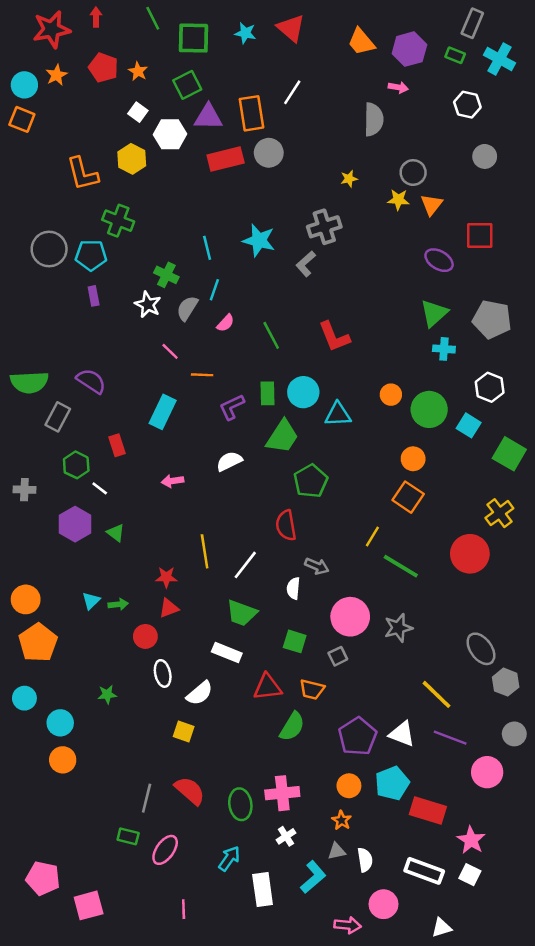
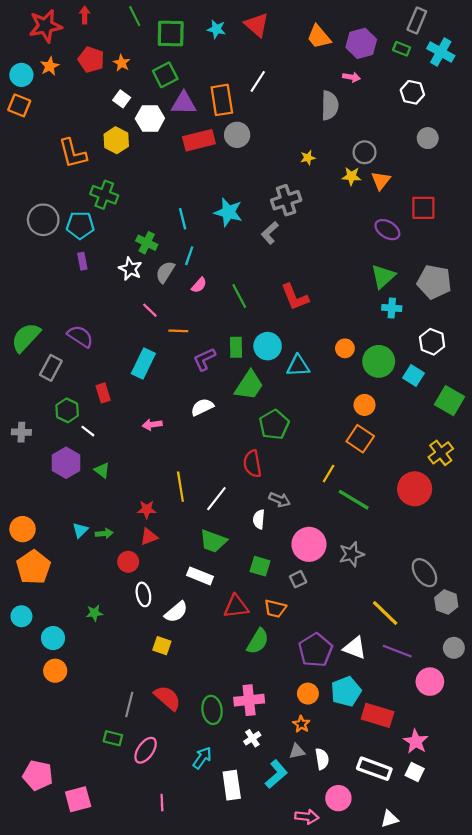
green semicircle: (29, 382) -> (26, 337), turned 136

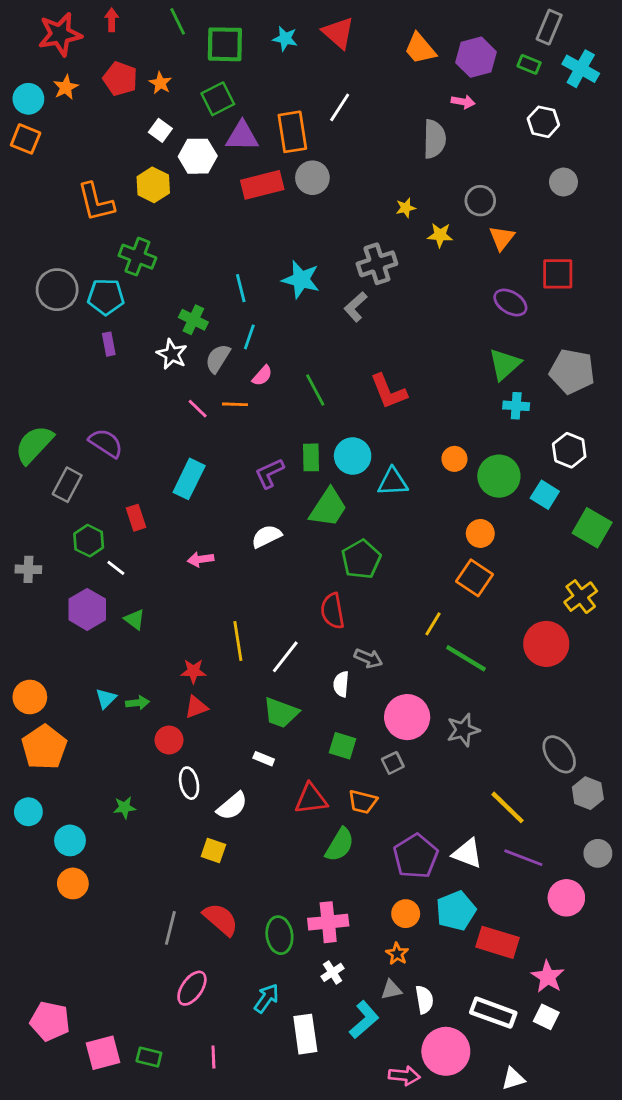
yellow star: (351, 176) -> (440, 235), moved
orange line: (178, 331) -> (235, 404), moved
white rectangle: (200, 576) -> (264, 759), size x0.6
green rectangle: (113, 738) -> (149, 1057), moved
pink circle: (338, 798) -> (446, 1051), size x1.4

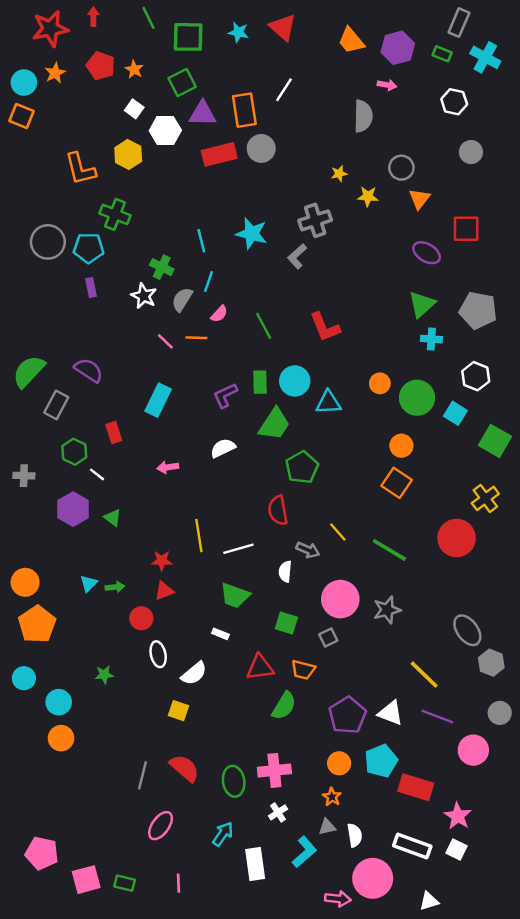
yellow line: (433, 624) -> (338, 532), moved, turned -72
white line: (285, 657) -> (238, 549), turned 36

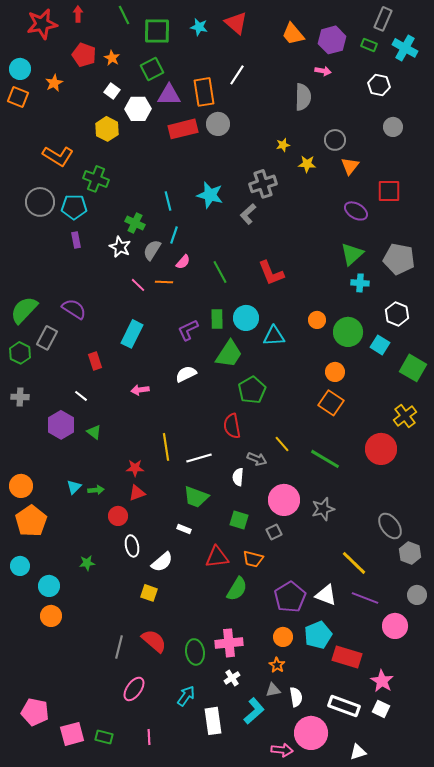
orange star: (55, 73) -> (54, 83), moved
orange L-shape: (80, 169) -> (58, 156), moved, turned -44
green hexagon: (74, 452) -> (20, 353), moved

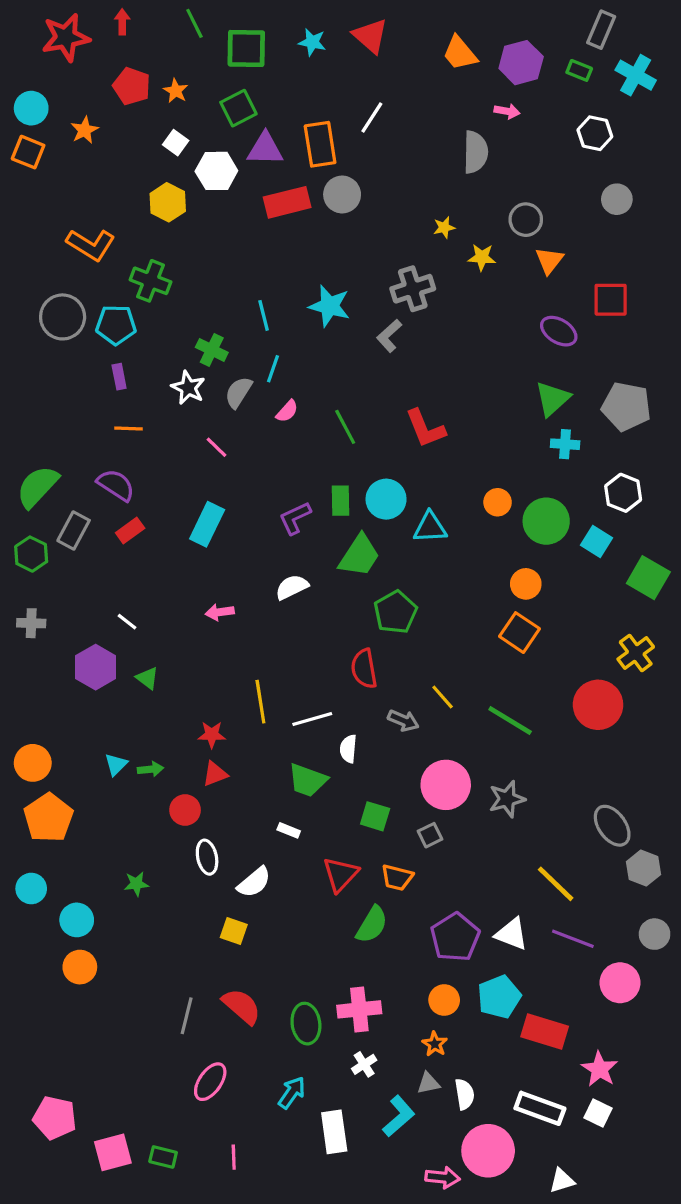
orange line: (164, 282) -> (129, 428), moved
red rectangle: (95, 361) -> (130, 531), moved, turned 72
white semicircle: (238, 477) -> (348, 749), moved
red triangle: (217, 557) -> (340, 874), turned -40

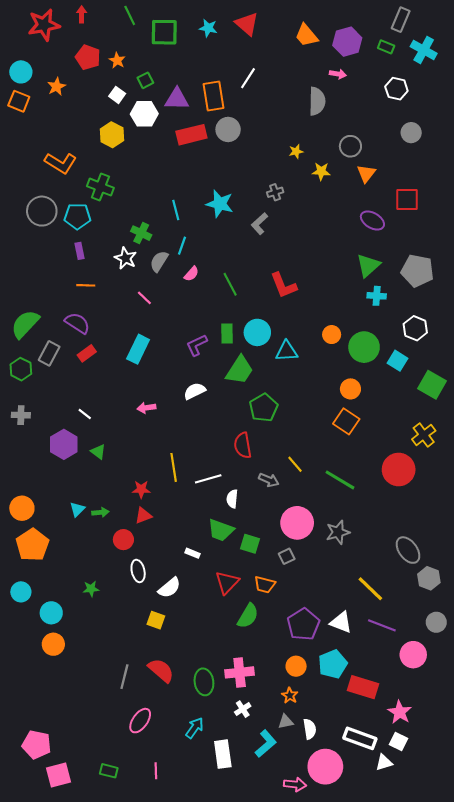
green square: (238, 108) -> (145, 80), moved, size x0.7
gray cross: (413, 289) -> (275, 192), size x0.6
green trapezoid: (308, 780) -> (221, 530), moved
pink square: (113, 1152) -> (59, 775), moved
white triangle: (562, 1181) -> (384, 762), moved

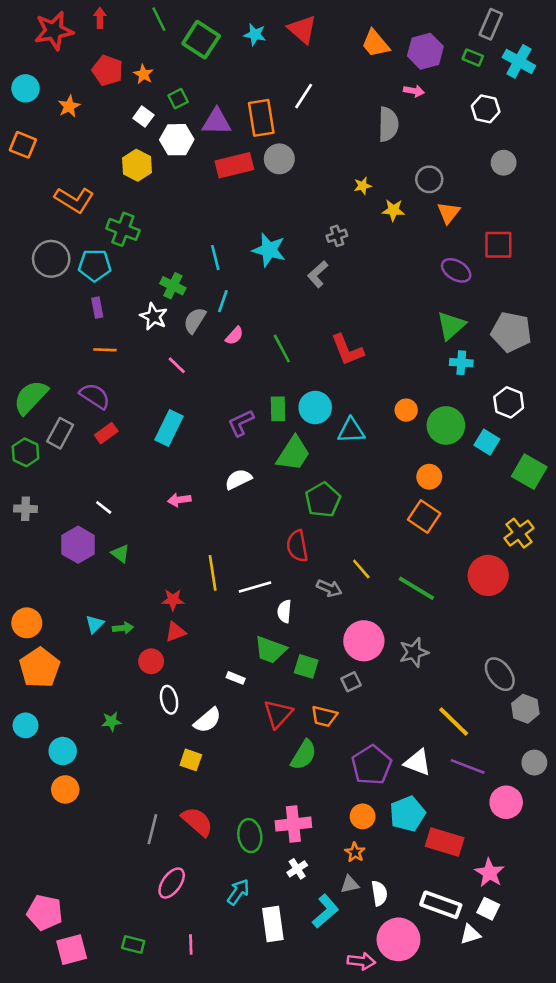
green square: (164, 32) -> (201, 40), turned 32
orange square: (19, 101) -> (23, 145), moved

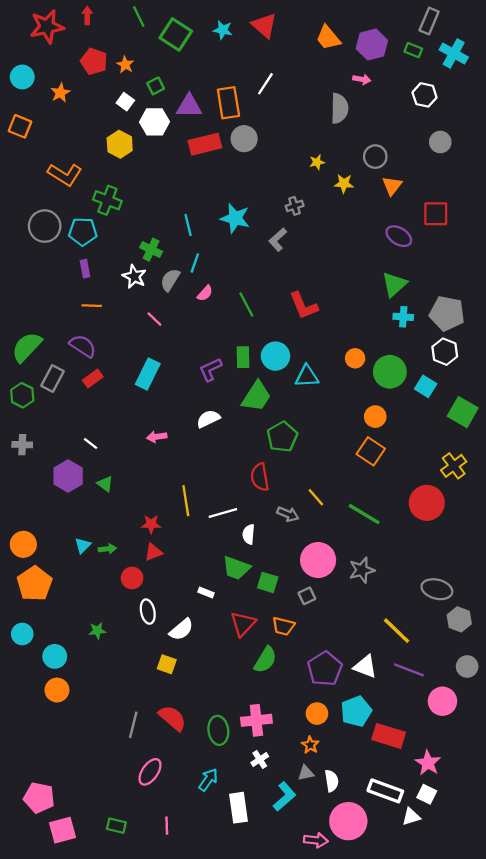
gray pentagon: (511, 332) -> (447, 313), moved
gray ellipse: (500, 674) -> (437, 589), turned -40

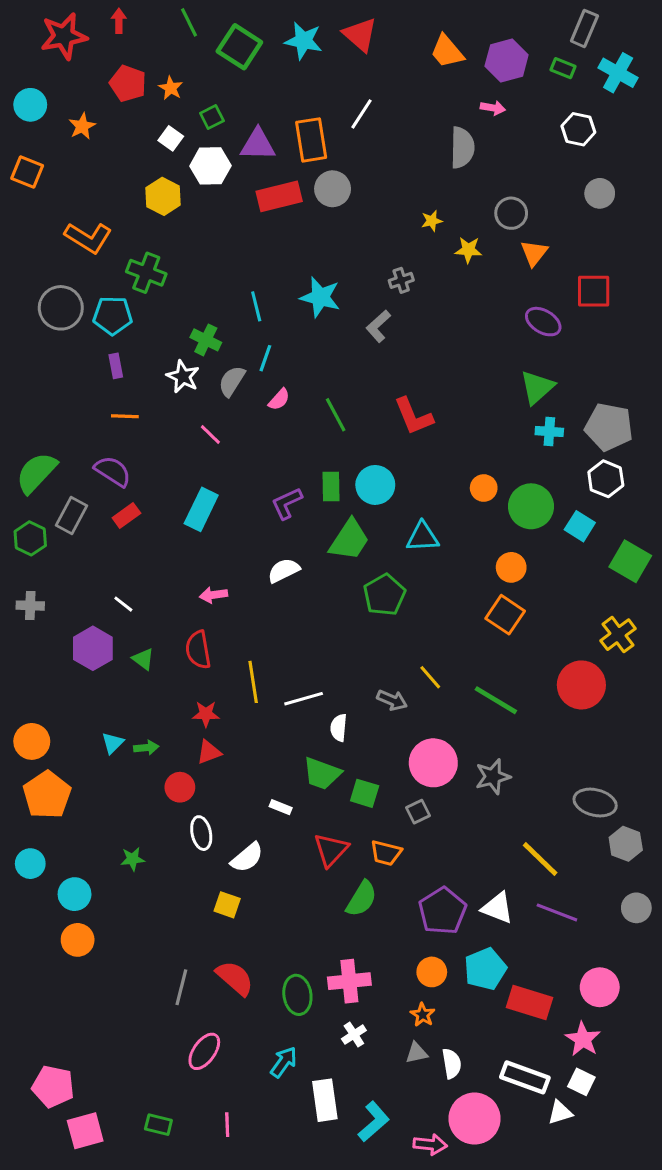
cyan star: (223, 30) -> (304, 41), size x1.4
cyan triangle: (307, 376) -> (423, 537), moved
red semicircle: (260, 477) -> (198, 650), moved
pink circle: (442, 701) -> (600, 987), moved
cyan L-shape: (284, 796) -> (374, 1122), moved

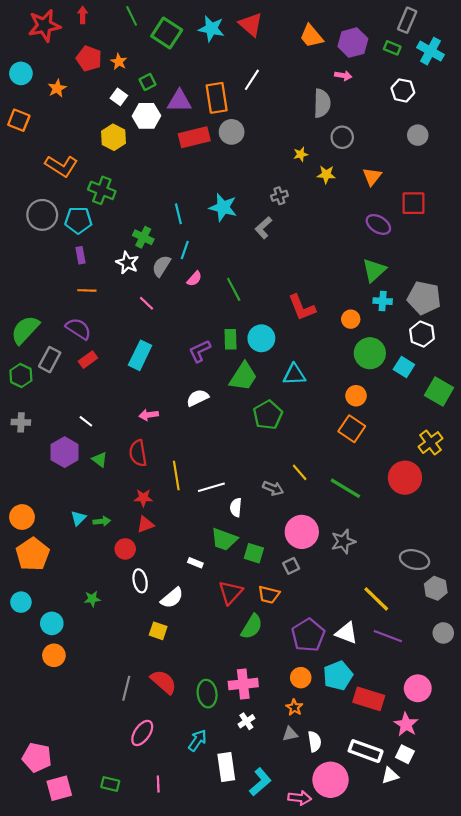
gray circle: (511, 213) -> (342, 137), moved
red L-shape: (413, 416) -> (302, 307), moved
orange circle: (484, 488) -> (351, 319), moved

